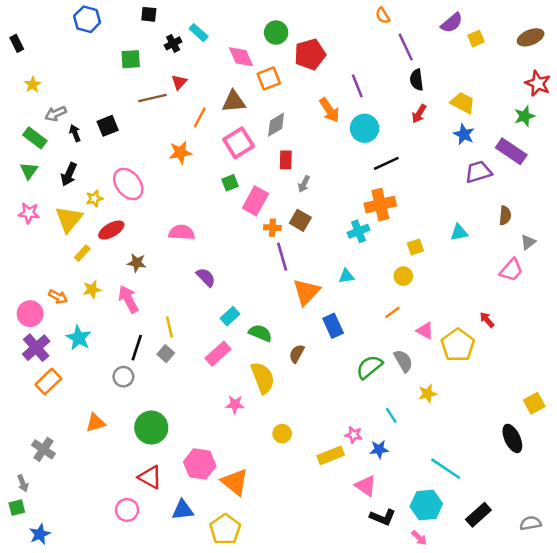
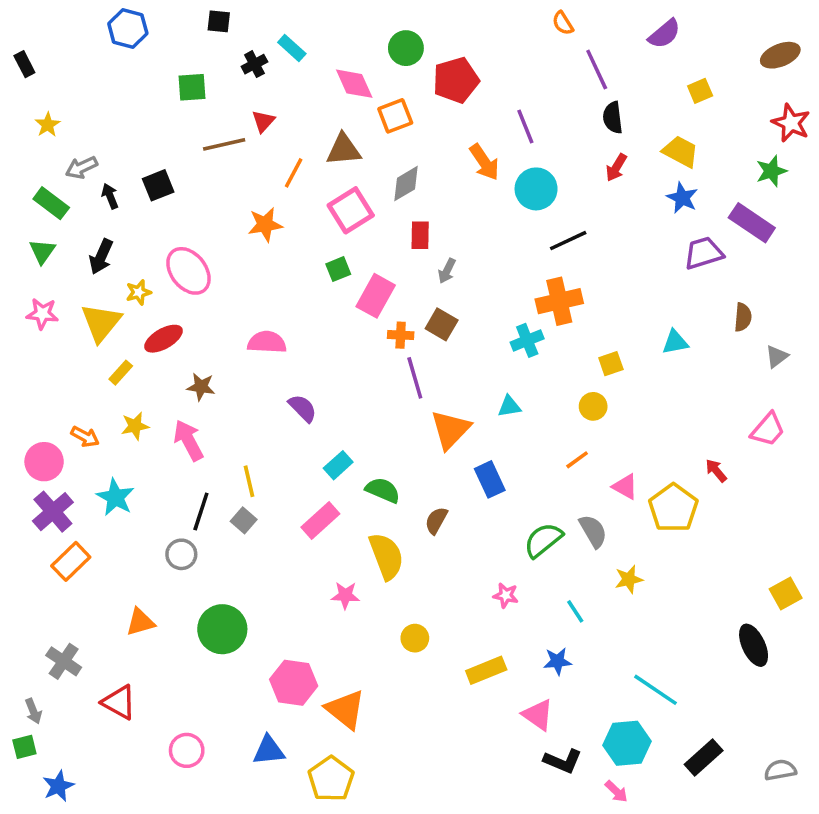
yellow square: (476, 39) -> (700, 91), moved
pink trapezoid: (511, 270) -> (768, 430), moved
pink star: (354, 435) -> (506, 595), moved
red triangle: (150, 477) -> (119, 702), moved

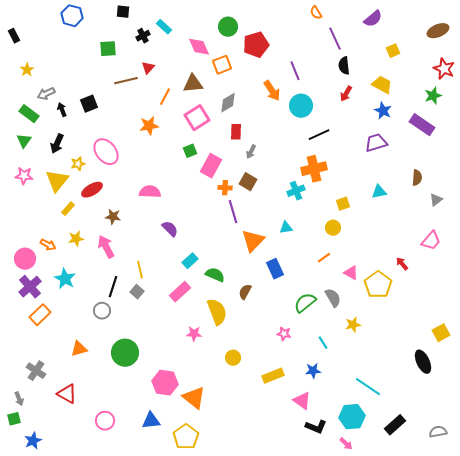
purple trapezoid: (704, 253) -> (376, 143), moved

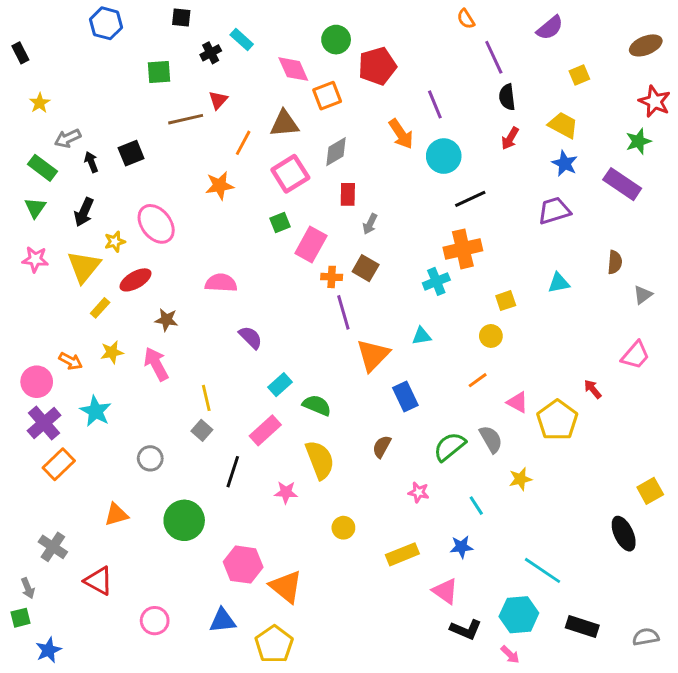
black line: (113, 287) -> (233, 472), moved
brown semicircle: (245, 292) -> (382, 447), moved
black rectangle: (395, 425) -> (582, 627), turned 60

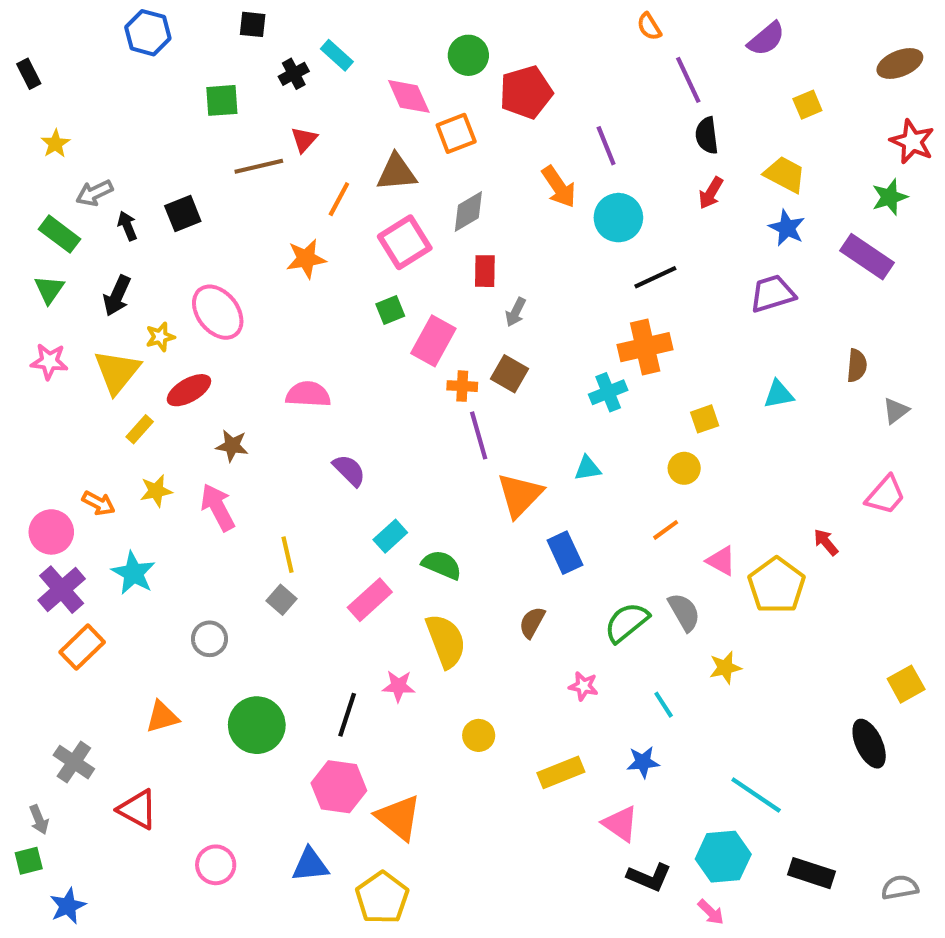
black line: (233, 472) -> (347, 715), moved

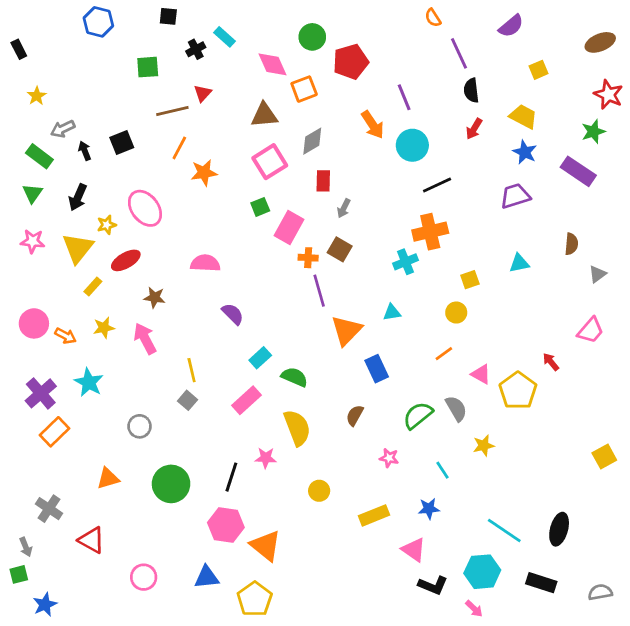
orange line: (339, 199) -> (179, 148), moved
pink circle: (51, 532) -> (34, 323), moved
black ellipse: (869, 744) -> (559, 529), moved, turned 40

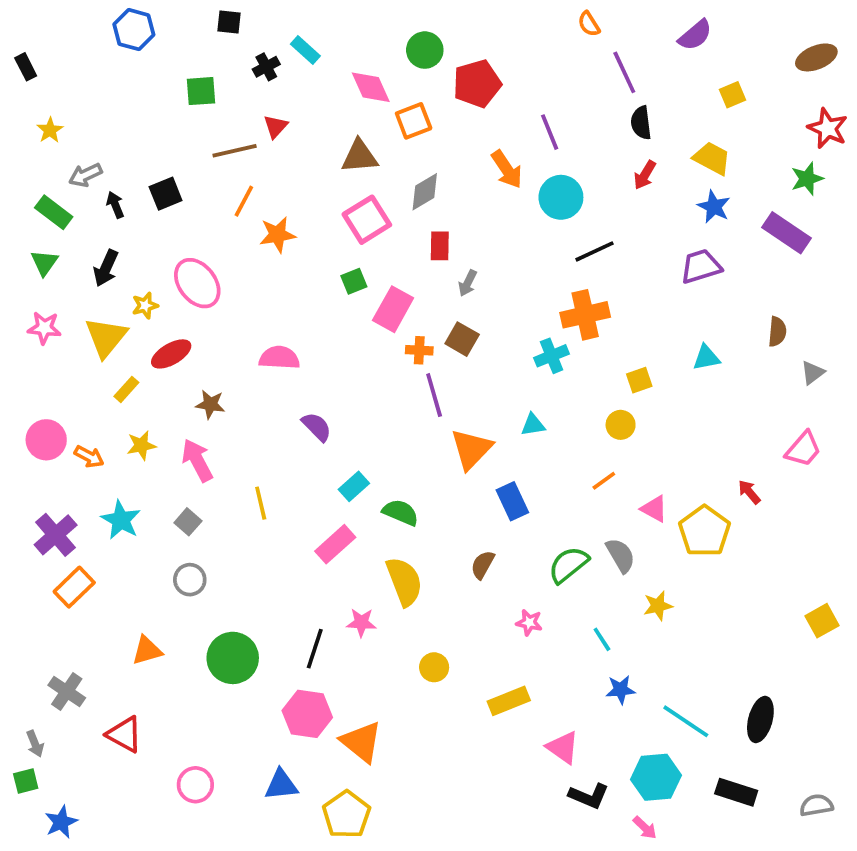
gray square: (187, 400) -> (188, 522), moved
blue star: (429, 509) -> (621, 690), moved

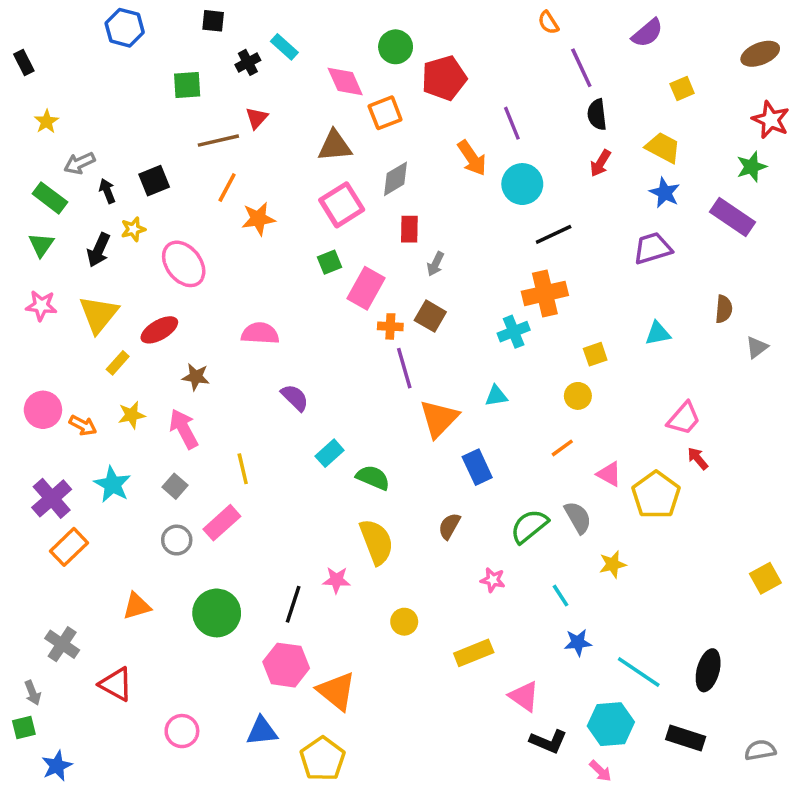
yellow star: (145, 306) -> (133, 229), moved
pink trapezoid: (803, 449) -> (684, 418), moved
pink rectangle: (335, 544) -> (222, 523), moved

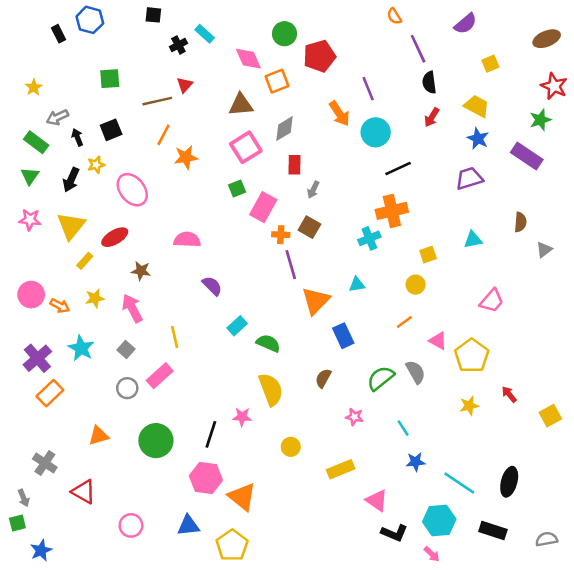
black rectangle: (24, 62) -> (59, 34), moved
green square: (187, 85) -> (110, 79), moved
red arrow: (698, 458) -> (509, 394), moved
yellow star: (613, 564) -> (469, 406), moved

